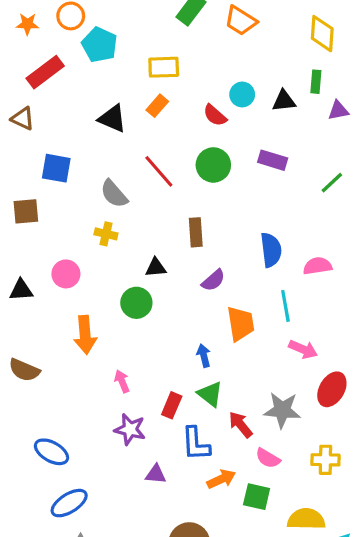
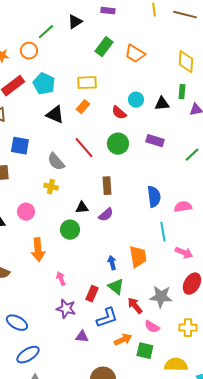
cyan pentagon: (100, 45) -> (44, 84), moved
purple semicircle: (213, 280) -> (106, 215), moved
orange trapezoid: (241, 324) -> (138, 257), moved
pink arrow: (303, 349) -> (184, 253), moved
blue L-shape: (196, 444) -> (107, 318), turned -105

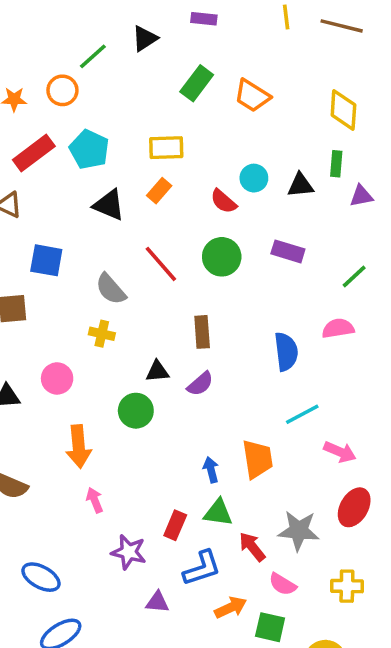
pink semicircle: (183, 207) -> (338, 328), moved
cyan line: (163, 232) -> (302, 414), turned 72
pink arrow: (61, 279) -> (95, 500), moved
green triangle: (116, 287) -> (218, 513), turned -30

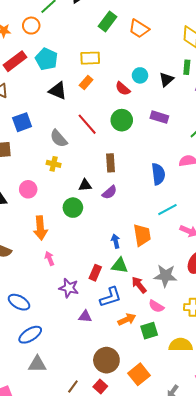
black triangle: (300, 185) -> (166, 79), turned -35
blue square: (46, 260) -> (22, 122), turned -30
green square: (270, 627) -> (149, 331), turned -30

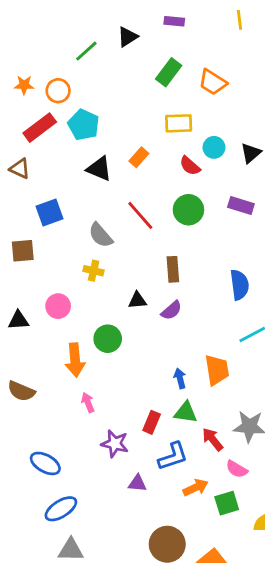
orange circle: (31, 26) -> (58, 91), moved
yellow rectangle: (90, 58) -> (179, 123), moved
green circle: (73, 208) -> (108, 339), moved

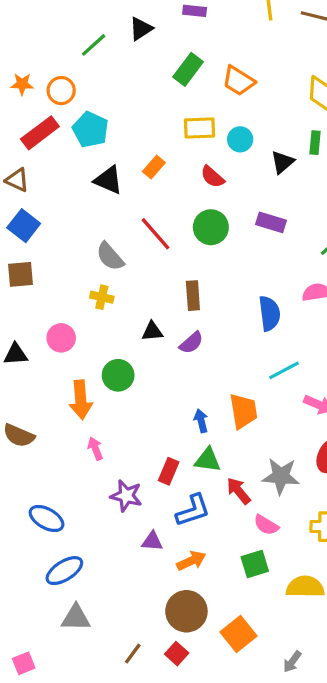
cyan circle: (214, 147) -> (240, 139), moved
blue square: (50, 213) -> (24, 226), moved, turned -32
orange arrow: (196, 488) -> (191, 561), moved

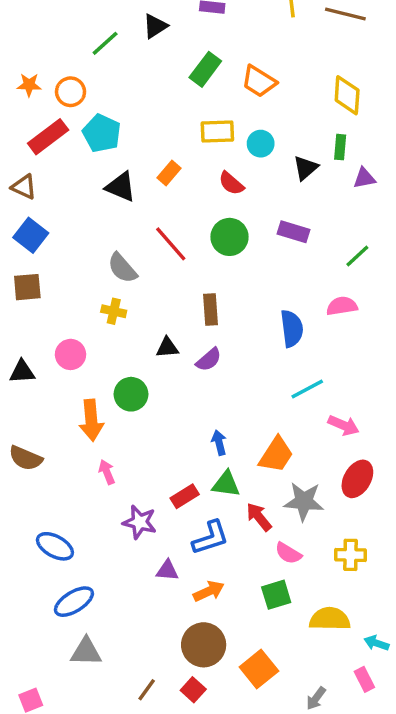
orange trapezoid: (243, 411) -> (276, 455), moved, turned 42
red rectangle: (169, 471) -> (185, 496), turned 35

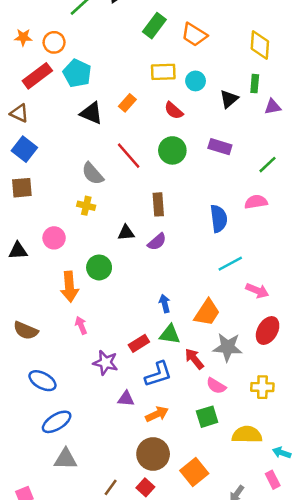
brown semicircle: (26, 458) -> (26, 331), moved

